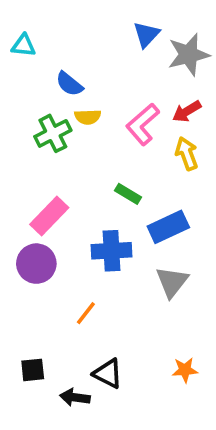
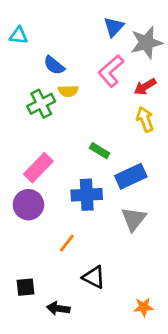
pink L-shape: (143, 124) -> (111, 71), moved
orange star: (185, 370) -> (144, 307), moved
black triangle: (108, 374) -> (94, 277), moved

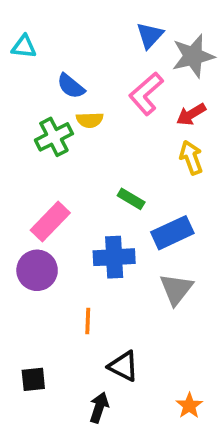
orange line: (67, 243) -> (88, 321), turned -36
orange star: (144, 307) -> (189, 406), turned -30
black arrow: (58, 308) -> (99, 408), moved, turned 100

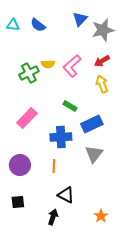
blue semicircle: (71, 86) -> (38, 25), moved
pink L-shape: (146, 94) -> (72, 66), moved
purple circle: (37, 270) -> (20, 165), moved
orange line: (88, 321) -> (54, 166), moved

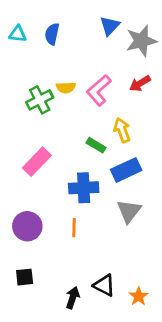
blue semicircle: (38, 25) -> (52, 34), turned 63
yellow arrow: (102, 84) -> (122, 130), moved
black triangle: (66, 195) -> (104, 285), moved

